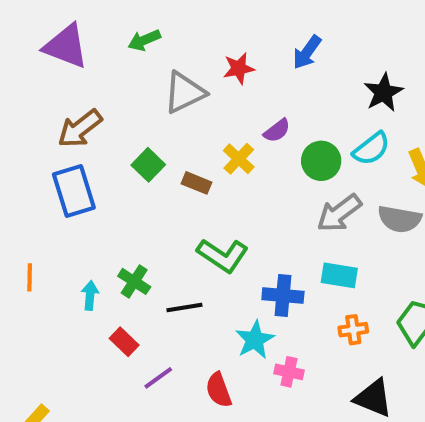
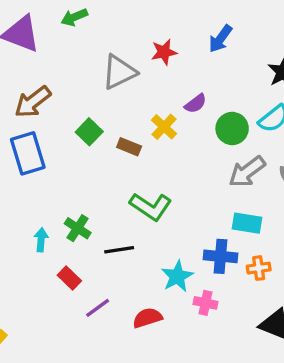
green arrow: (144, 40) -> (74, 17), moved
blue cross: (283, 295) -> (220, 256), moved
red semicircle: (219, 390) -> (147, 318), turned 92

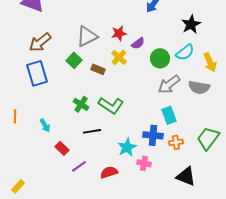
red star: (164, 52) -> (119, 33), moved
gray triangle: (119, 72) -> (87, 36), moved
cyan rectangle: (247, 223) -> (169, 115), turned 60
green cross: (78, 228) -> (81, 104), moved
cyan arrow: (41, 240) -> (45, 125), turned 144

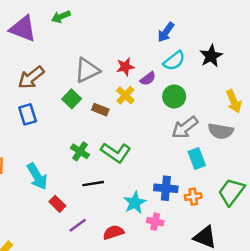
cyan semicircle: (185, 52) -> (174, 61), moved
blue rectangle: (37, 73) -> (28, 114), size x0.7
cyan rectangle: (169, 115) -> (197, 158), moved
cyan arrow: (45, 125) -> (37, 176), size x1.6

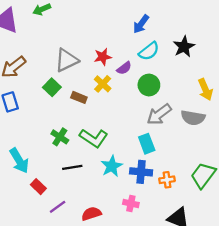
cyan rectangle: (197, 158) -> (147, 144), moved
cyan star: (135, 203) -> (112, 166), moved

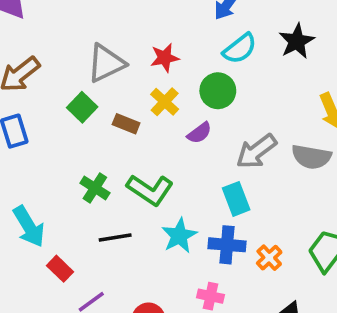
purple semicircle: (124, 68) -> (199, 133), moved
green circle: (149, 85) -> (218, 91), moved
orange cross: (167, 180) -> (269, 258), turned -35

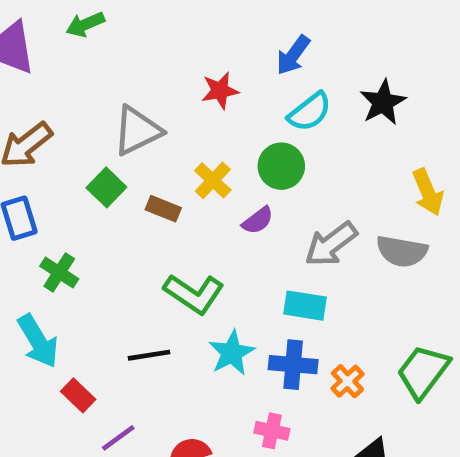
red star: (165, 58) -> (220, 91), moved
green cross: (95, 188) -> (59, 272), moved
cyan rectangle: (236, 199) -> (305, 306), turned -60

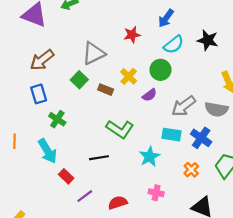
black star: (383, 102) -> (208, 40), turned -30
cyan star: (232, 353) -> (150, 157), moved
blue cross: (293, 365) -> (201, 138), moved, turned 30

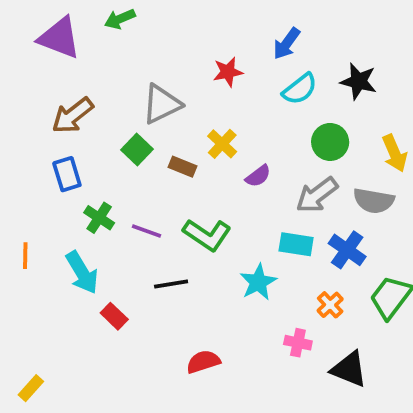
green circle: (160, 70) -> (330, 142), moved
pink cross: (156, 193) -> (298, 343), moved
purple line: (85, 196) -> (146, 231), moved, turned 56

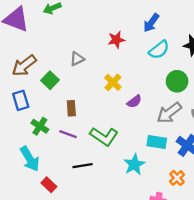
gray triangle: (162, 104) -> (77, 59), size x0.6
green square: (137, 150) -> (50, 80), moved
brown rectangle: (182, 167) -> (71, 108), moved, turned 64

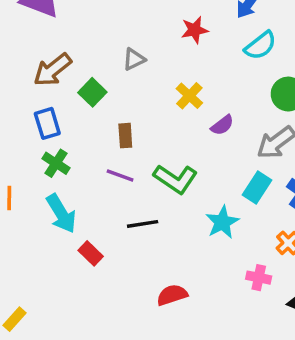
green cross: (40, 126) -> (56, 163), moved
cyan rectangle: (157, 142) -> (257, 188), turned -66

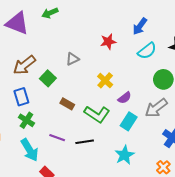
brown rectangle: (125, 136) -> (67, 104), turned -56
purple line: (120, 175) -> (57, 138), moved
green L-shape: (176, 179) -> (97, 114), moved
cyan rectangle: (257, 188) -> (129, 121), moved
black line: (143, 224) -> (85, 142), moved

